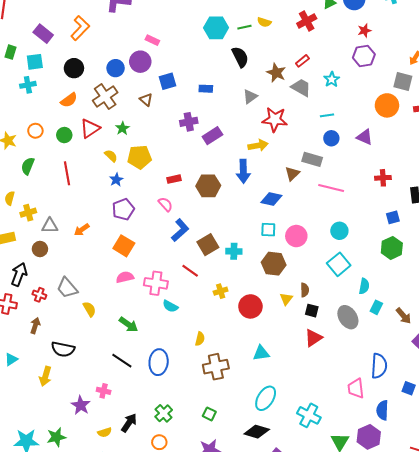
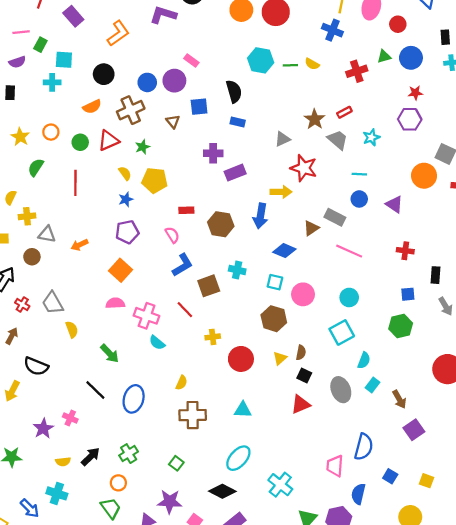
purple rectangle: (43, 34) -> (73, 16), moved
black semicircle: (240, 57) -> (234, 91), moved
cyan cross: (234, 251) -> (237, 270), moved

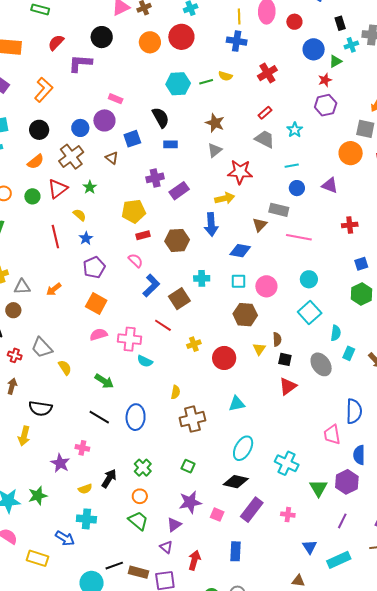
green triangle: (384, 56) -> (335, 61), moved
brown star: (315, 119) -> (215, 123), moved
yellow pentagon: (155, 180) -> (134, 211), moved
red line: (75, 183) -> (55, 237), moved

